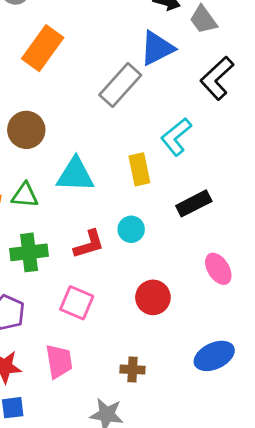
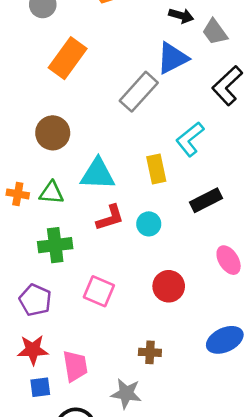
red L-shape: (89, 244) -> (110, 218), moved
pink trapezoid: (59, 361) -> (75, 366), moved

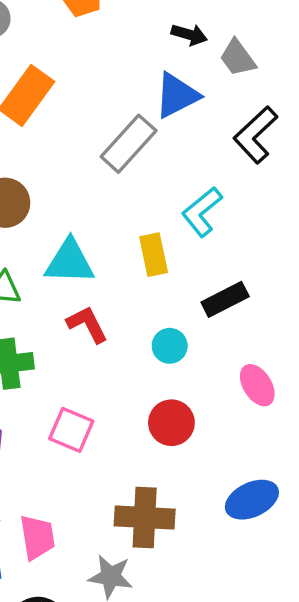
red L-shape: (110, 218) -> (87, 324), turned -100
cyan circle: (149, 224) -> (170, 346), moved
brown cross: (150, 352) -> (145, 518), size x1.8

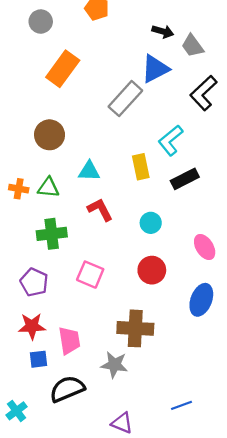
cyan triangle: (70, 262) -> (89, 171), size x0.7
black rectangle: (225, 299) -> (185, 179), moved
blue ellipse: (252, 500) -> (201, 300), moved, turned -44

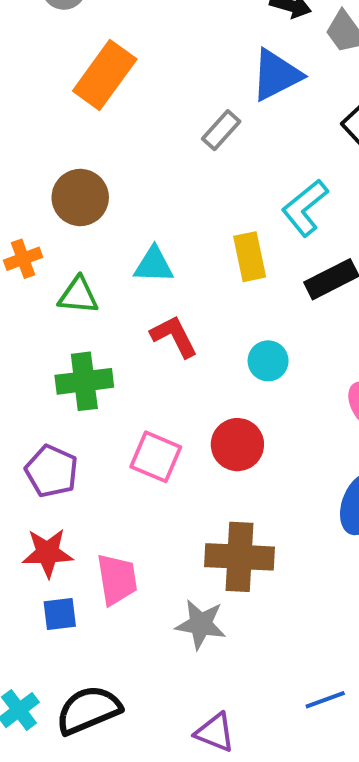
gray rectangle: (125, 99) -> (221, 130), size x0.6
orange cross: (19, 189) -> (23, 259), moved, turned -30
red circle: (152, 270) -> (237, 445), moved
black semicircle: (67, 389) -> (88, 710), moved

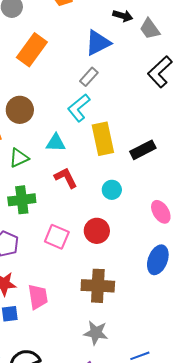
blue triangle: (276, 75) -> (98, 43), moved
cyan L-shape: (305, 208) -> (79, 108), moved
yellow rectangle: (250, 257) -> (103, 139), size x1.4
green triangle: (78, 296) -> (19, 158), turned -30
gray star: (201, 624) -> (96, 333), moved

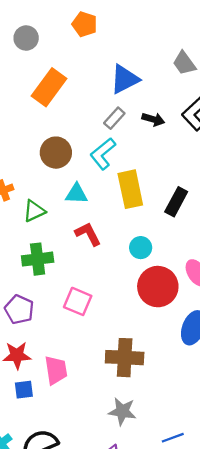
black arrow: (123, 16) -> (153, 119), moved
brown circle: (20, 110) -> (56, 153), moved
black rectangle: (143, 150) -> (176, 202), turned -35
red circle: (97, 231) -> (158, 287), moved, size x1.4

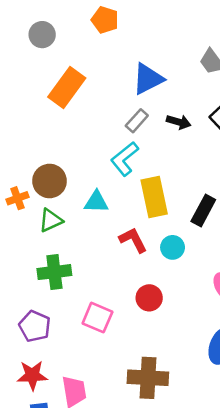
brown circle: (56, 153) -> (50, 181), moved
red L-shape: (88, 234) -> (133, 240), moved
cyan circle: (141, 248) -> (173, 247), moved
red circle: (158, 287) -> (149, 298), moved, size x0.6

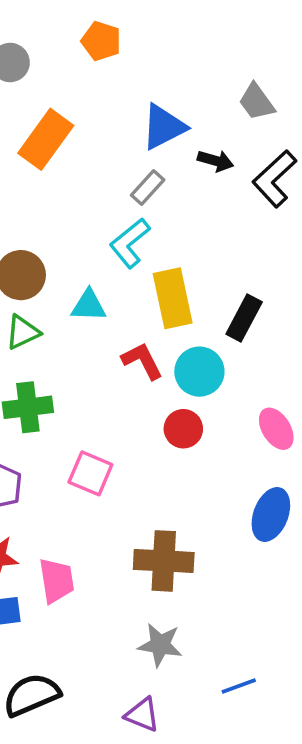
black arrow: (179, 122) -> (216, 161), moved
cyan circle: (173, 247) -> (199, 372), size x1.4
red circle: (149, 298) -> (183, 429), moved

